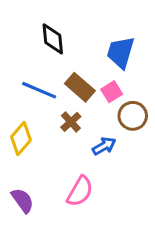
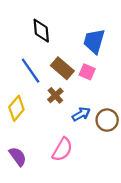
blue line: (39, 90) -> (31, 71), turned 32
pink square: (112, 92) -> (87, 72), turned -35
brown circle: (133, 116) -> (107, 120), moved

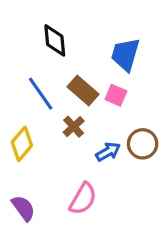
brown circle: (107, 120) -> (143, 144), moved

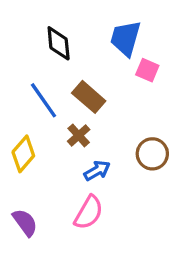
blue trapezoid: (125, 54) -> (126, 38), moved
pink square: (116, 95) -> (147, 70), moved
blue arrow: (108, 152) -> (97, 171), moved

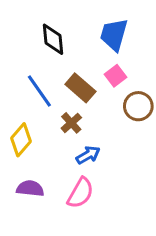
pink square: (147, 70) -> (115, 76), moved, turned 30
brown circle: (152, 154) -> (138, 106), moved
purple semicircle: (25, 223) -> (30, 188), moved, turned -48

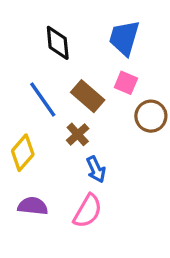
pink square: (115, 76) -> (126, 83), turned -30
blue arrow: (88, 155) -> (96, 169), turned 95

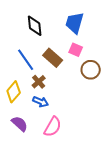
brown cross: (78, 134) -> (39, 82), moved
blue arrow: (96, 169) -> (41, 102), moved, turned -42
purple semicircle: (33, 206) -> (20, 124), turned 36

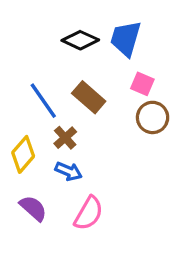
black diamond: (35, 26) -> (80, 40), moved, turned -60
pink square: (76, 50) -> (142, 84), moved

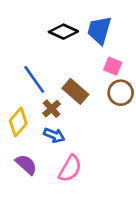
brown rectangle: (89, 97) -> (75, 91), moved

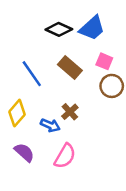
blue trapezoid: (99, 30) -> (92, 28), turned -148
brown rectangle: (75, 91) -> (70, 68), moved
brown cross: (52, 109) -> (70, 112), moved

